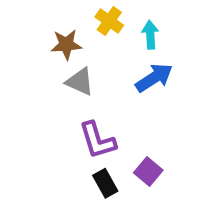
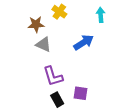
cyan arrow: (150, 35) -> (101, 15), moved
purple square: (148, 172) -> (81, 93), turned -32

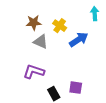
yellow cross: (59, 12) -> (60, 26), moved
purple L-shape: (53, 76) -> (34, 72), moved, turned 125

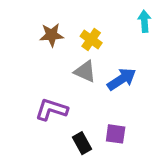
blue arrow: (79, 40) -> (122, 79), moved
gray triangle: (41, 42) -> (85, 72), moved

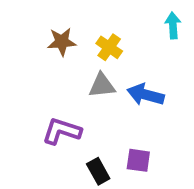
gray triangle: (85, 72) -> (102, 86), turned -30
blue arrow: (122, 79) -> (146, 95), turned -132

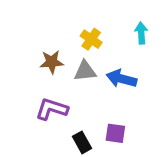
cyan arrow: (173, 25) -> (141, 33), moved
brown star: (62, 42) -> (52, 62), moved

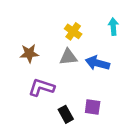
brown star: (52, 62) -> (29, 53), moved

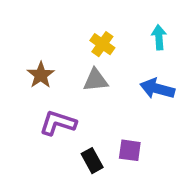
brown star: (29, 53) -> (41, 75), turned -30
blue arrow: (97, 63) -> (157, 89), moved

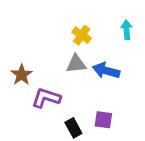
brown star: (41, 75) -> (22, 75), moved
blue arrow: (157, 89) -> (106, 71), moved

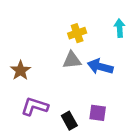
yellow cross: (82, 35) -> (77, 33), turned 36
purple L-shape: (46, 98) -> (35, 106), moved

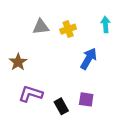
gray triangle: (72, 60) -> (41, 27), moved
blue arrow: (100, 67) -> (89, 59), turned 105

